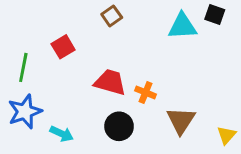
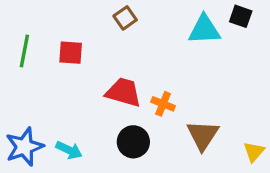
red square: (63, 47) -> (71, 53), turned 35
green line: (23, 67) -> (24, 51), moved
blue star: (25, 112) -> (24, 147), moved

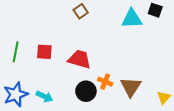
green line: (24, 51) -> (16, 52), moved
red square: (71, 53) -> (44, 52), moved
orange cross: (163, 104) -> (105, 82), moved

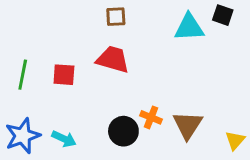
brown square: (81, 11) -> (116, 17), turned 32
red trapezoid: (80, 59) -> (113, 59), moved

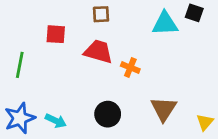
red square: (64, 75) -> (56, 34), moved
orange cross: (151, 117) -> (130, 68), moved

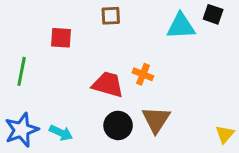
red trapezoid: (98, 52) -> (108, 85), moved
brown triangle: (164, 109) -> (156, 120), moved

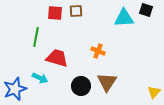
red square: (61, 38) -> (55, 13), moved
green line: (22, 71) -> (36, 37), moved
red trapezoid: (108, 85) -> (57, 58), moved
cyan arrow: (61, 133) -> (40, 78), moved

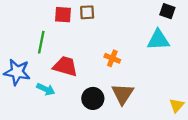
cyan triangle: (124, 18) -> (158, 40), moved
blue star: (15, 89) -> (17, 72), moved, turned 30

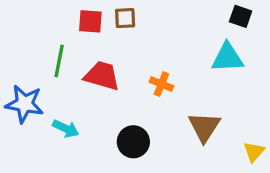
red trapezoid: (65, 66) -> (102, 76), moved
brown triangle: (123, 94) -> (204, 127), moved

